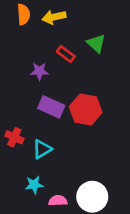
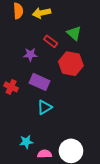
red hexagon: (86, 109) -> (71, 64), moved
red cross: (14, 137) -> (11, 87), moved
cyan triangle: (42, 149) -> (45, 107), moved

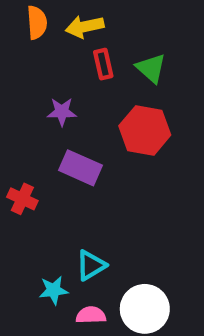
red rectangle: (51, 41) -> (103, 64), moved, turned 40
red cross: (11, 87) -> (22, 199), moved
cyan triangle: (45, 107) -> (91, 265), moved

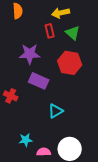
yellow arrow: (85, 27) -> (61, 13), moved
purple star: (62, 112) -> (30, 54), size x1.5
cyan triangle: (91, 265) -> (56, 111), moved

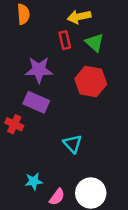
purple rectangle: (39, 81) -> (36, 102), moved
cyan triangle: (56, 111) -> (73, 144), turned -42
pink semicircle: (44, 152) -> (57, 197), turned 128

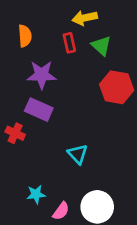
orange semicircle: (23, 14) -> (25, 36), moved
red hexagon: (91, 82) -> (117, 87), moved

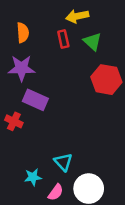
purple star: (42, 75) -> (21, 68), moved
cyan triangle: (78, 154) -> (63, 162), moved

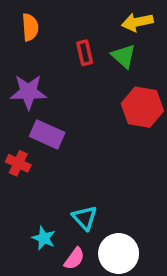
yellow arrow: (77, 16) -> (137, 22), moved
orange semicircle: (23, 33) -> (30, 27), moved
cyan star: (33, 177) -> (44, 238), turned 30

